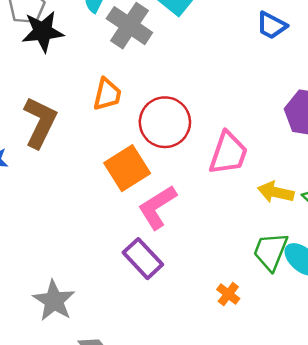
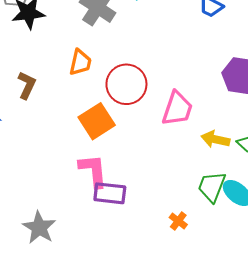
brown L-shape: (40, 122) -> (27, 85), size x0.7
pink L-shape: (157, 207) -> (93, 171), moved, turned 117
purple rectangle: (143, 259) -> (110, 193), turned -40

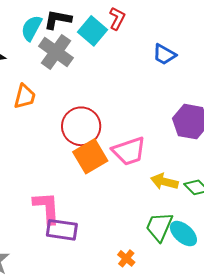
orange trapezoid: (80, 62) -> (25, 97), moved
pink trapezoid: (177, 109) -> (129, 151), turned 51
orange square: (97, 121) -> (90, 156), moved

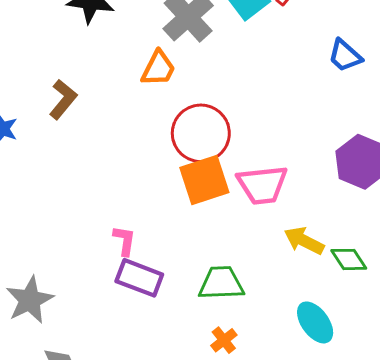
orange trapezoid: (25, 97) -> (158, 68), moved
pink L-shape: (47, 208) -> (124, 241), size x0.6
green trapezoid: (159, 227) -> (221, 283), moved, turned 52

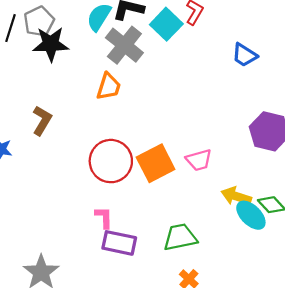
red circle: (201, 133) -> (111, 161), moved
pink trapezoid: (262, 185) -> (199, 160), size x0.7
cyan ellipse: (315, 322) -> (251, 215), moved

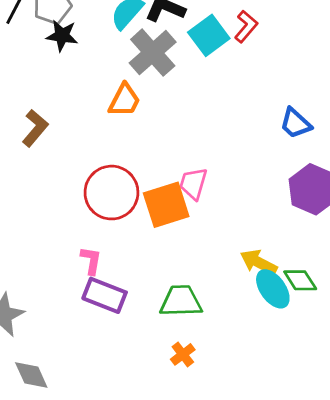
black star: (51, 44) -> (62, 36), size x0.7
blue trapezoid: (244, 55) -> (295, 123), moved
pink trapezoid: (199, 160) -> (193, 184), moved, turned 112

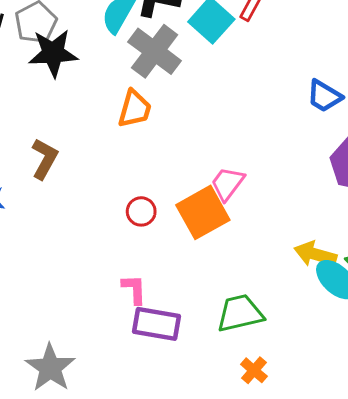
black star: (62, 36) -> (53, 53), size x1.4
pink trapezoid: (193, 184) -> (228, 184), turned 32
red circle: (111, 193) -> (141, 211), size x0.5

